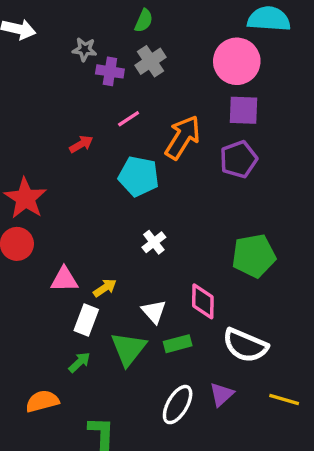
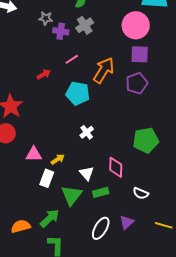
white semicircle: (245, 345) -> (141, 193), size x0.6
green arrow: (79, 362) -> (50, 218), moved, size x1.5

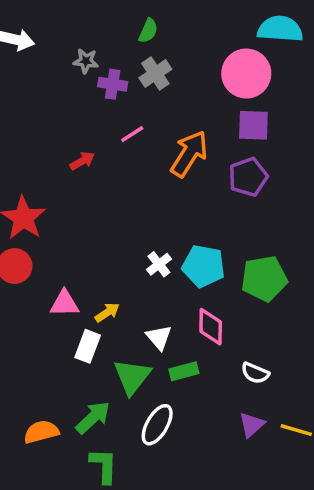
cyan pentagon: (78, 93) -> (203, 266), moved
purple triangle: (127, 222) -> (252, 425), moved
white ellipse: (101, 228) -> (157, 425), moved

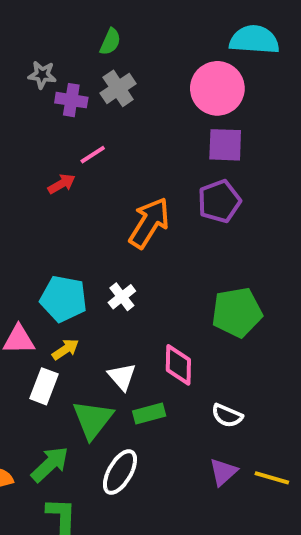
orange arrow: (189, 154) -> (149, 223), moved
red arrow: (82, 161) -> (62, 184), moved
cyan pentagon: (203, 266) -> (64, 299), moved

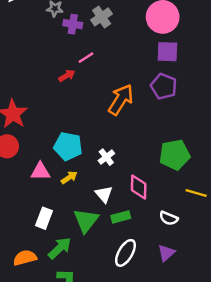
purple pentagon: (219, 201) -> (164, 86), turned -30
white cross: (122, 297) -> (106, 157), moved
white rectangle: (44, 386) -> (44, 218), moved
white ellipse: (120, 472) -> (125, 253), moved
yellow line: (272, 478) -> (196, 193), moved

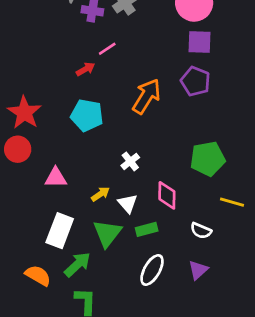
cyan pentagon: (68, 146) -> (87, 115), moved
yellow arrow: (69, 177) -> (100, 194), moved
white rectangle: (44, 218) -> (60, 231), size x1.4
orange semicircle: (25, 258) -> (38, 275), turned 45

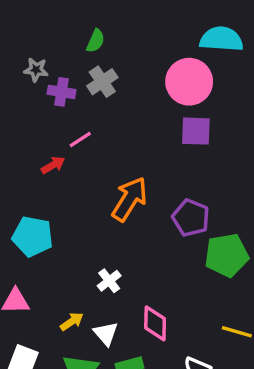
purple pentagon: (195, 81) -> (191, 218), moved
cyan pentagon: (87, 115) -> (33, 237), moved
green pentagon: (208, 159) -> (227, 255), moved

